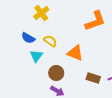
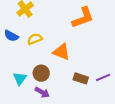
yellow semicircle: (50, 41) -> (35, 39), turned -56
cyan triangle: (36, 56) -> (20, 78), moved

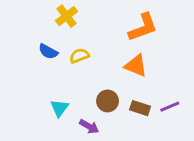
orange triangle: (61, 52) -> (136, 66), moved
brown circle: (41, 73) -> (108, 101), moved

